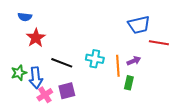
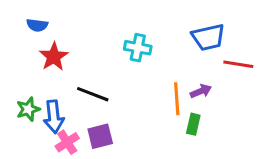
cyan cross: (95, 59) -> (138, 48), moved

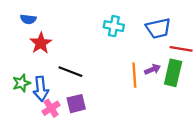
cyan cross: (138, 48) -> (114, 26), moved
green rectangle: (193, 124) -> (173, 73), moved, size x1.6

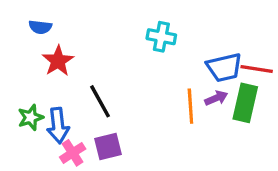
blue trapezoid: (158, 28) -> (224, 67), moved
black line: (70, 72) -> (100, 101), turned 40

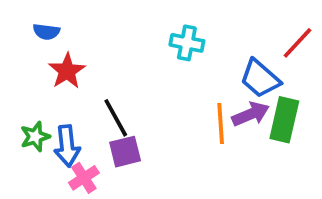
blue trapezoid: (224, 67) -> (260, 78), turned 54
red line: (257, 69) -> (297, 43), moved, turned -56
purple arrow: (216, 98) -> (251, 114), size x1.4
purple square: (108, 147) -> (125, 152), moved

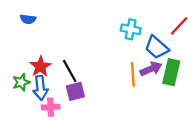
cyan cross: (187, 43) -> (131, 29), moved
red star: (67, 71) -> (40, 67), moved
pink cross: (84, 178) -> (51, 107), turned 30

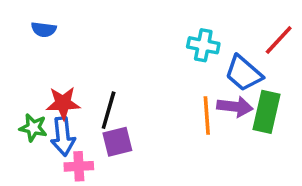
red star: (40, 67) -> (63, 103), turned 30
purple arrow: (151, 69) -> (235, 107), turned 30
black line: (70, 71) -> (109, 110), turned 45
green star: (21, 82) -> (33, 128), turned 30

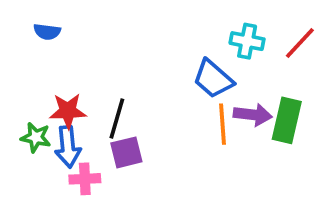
cyan cross: (203, 45) -> (247, 41), moved
blue trapezoid: (244, 73) -> (213, 79), moved

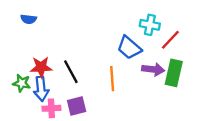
red line: (300, 43) -> (170, 40), moved
black line: (117, 118) -> (71, 72), turned -45
orange line: (223, 124) -> (112, 79), moved
purple square: (126, 152) -> (77, 106), moved

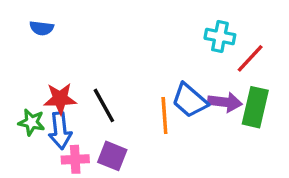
blue trapezoid: (129, 48) -> (190, 100), moved
purple square: (77, 106) -> (112, 156), turned 36

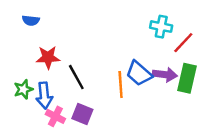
red star: (60, 99) -> (48, 57), moved
green star: (32, 122) -> (23, 89), turned -30
pink cross: (75, 159) -> (55, 116), turned 30

